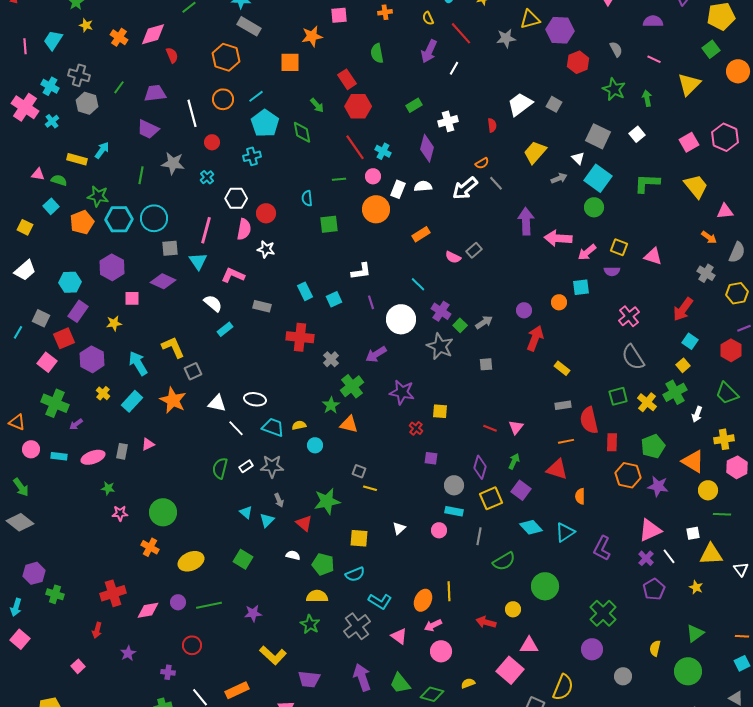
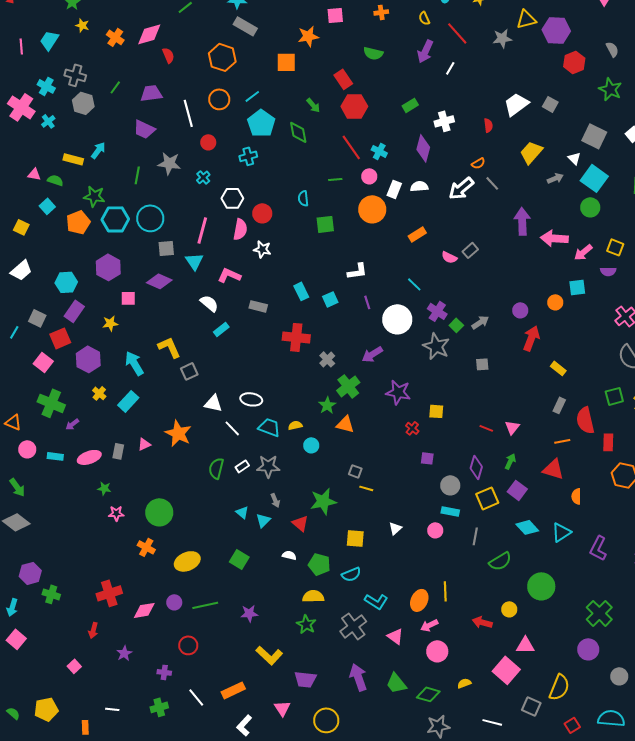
green semicircle: (377, 53) -> (373, 53), turned -66
orange star: (173, 400) -> (178, 433), moved
gray rectangle: (563, 405) -> (559, 405), turned -56

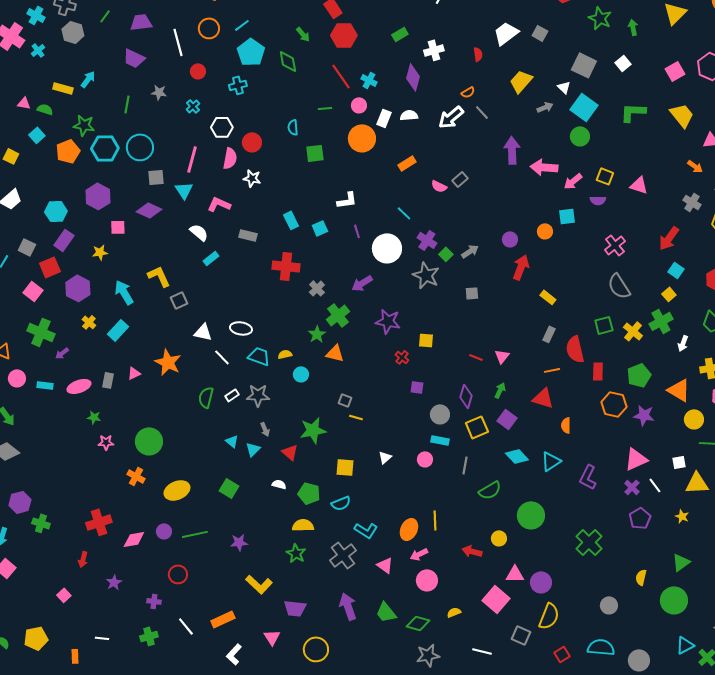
gray star: (169, 163) -> (159, 92), size x0.7
purple circle: (588, 649) -> (541, 582), moved

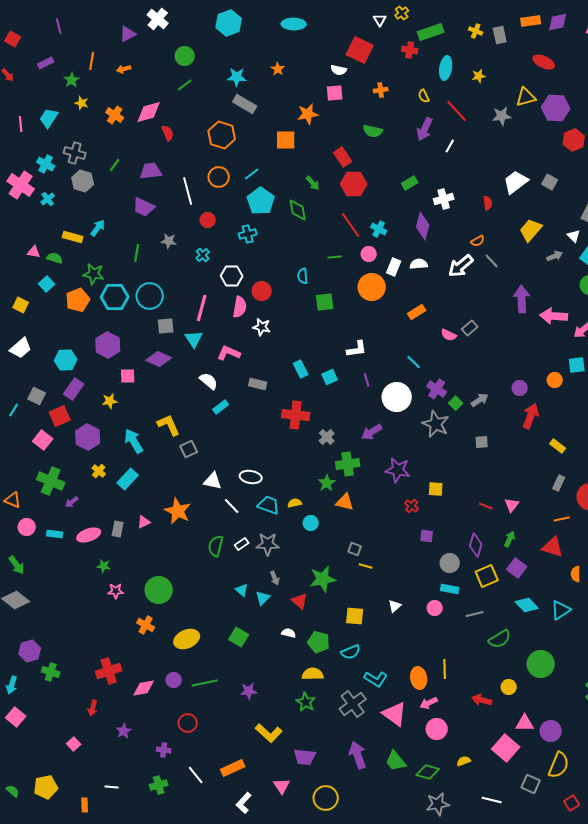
green cross: (338, 315) -> (348, 464), turned 30
gray line: (465, 465) -> (475, 614), turned 66
orange ellipse: (409, 529) -> (419, 678), turned -35
pink triangle: (385, 565) -> (395, 714), size x1.5

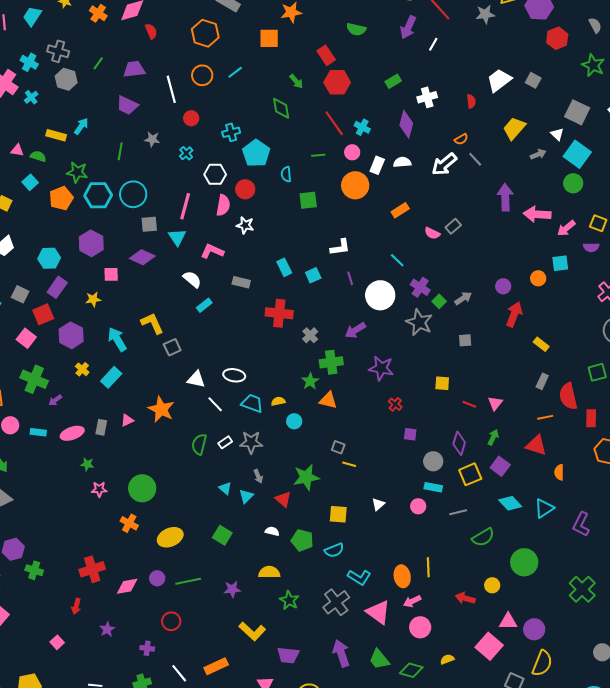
cyan pentagon: (261, 201) -> (256, 153), moved
yellow square: (436, 489) -> (442, 383), moved
yellow semicircle: (313, 674) -> (269, 572), moved

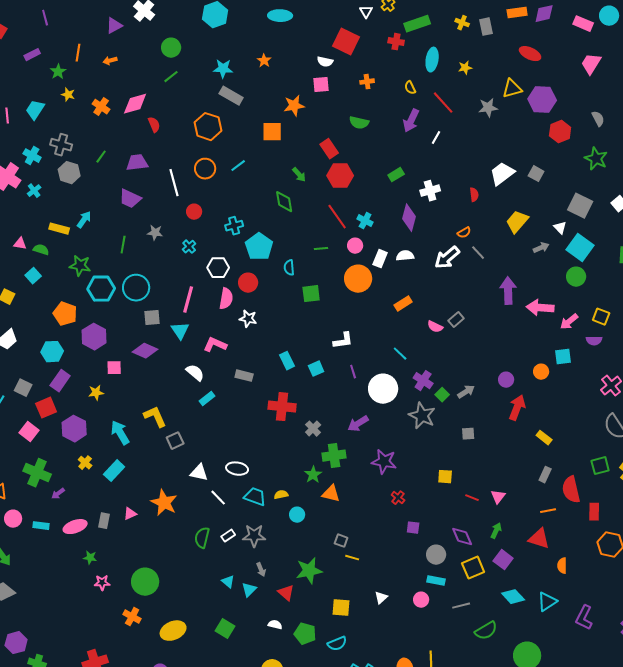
orange pentagon: (61, 198) -> (65, 314), moved, turned -30
purple diamond: (459, 443) -> (462, 537), turned -40

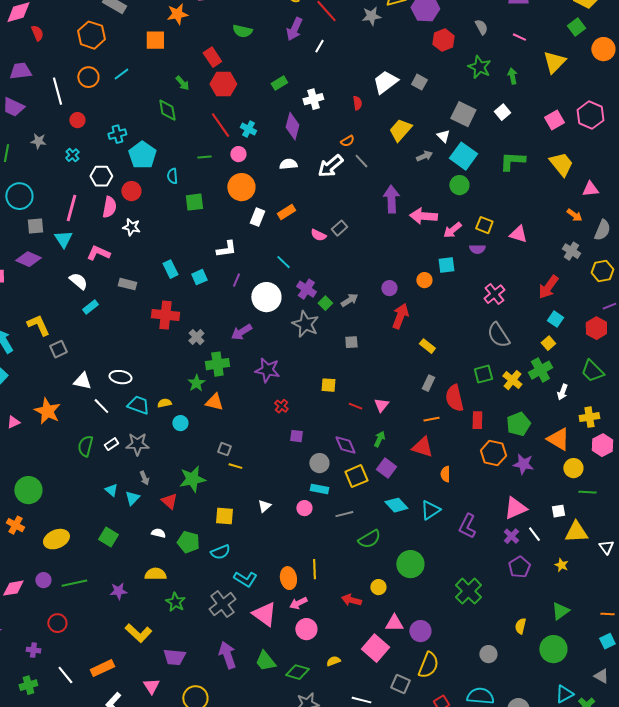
white rectangle: (380, 259) -> (257, 217), moved
purple line: (353, 372) -> (236, 280), turned 40

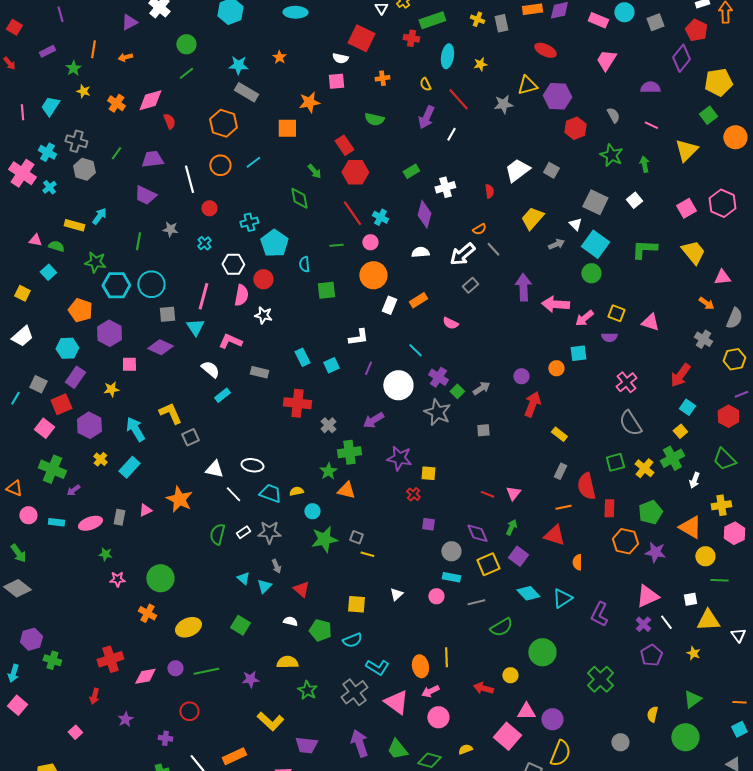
gray rectangle: (339, 228) -> (470, 285), moved
yellow square: (328, 385) -> (428, 473), moved
green star: (192, 479) -> (324, 539), moved

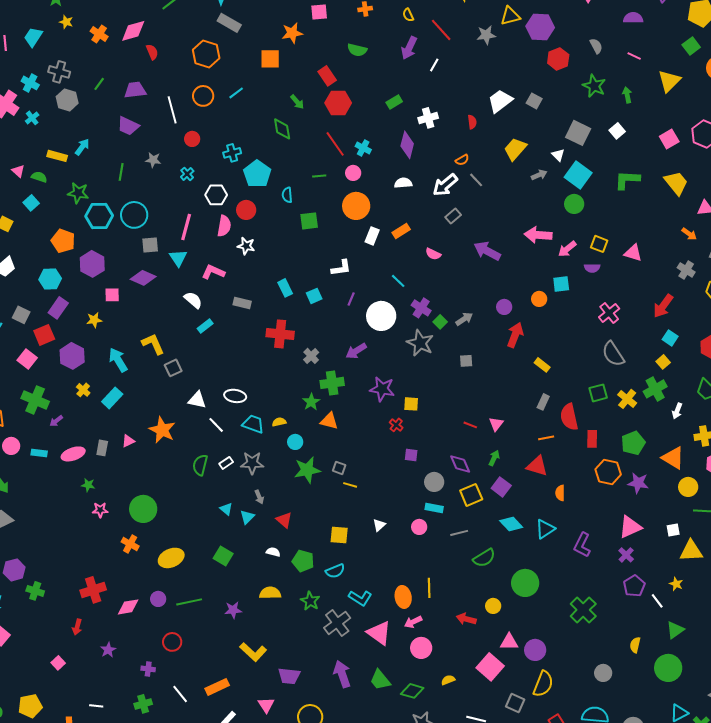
pink triangle: (35, 240) -> (18, 171), turned 32
purple arrow: (523, 287) -> (487, 251), moved, turned -60
white line: (666, 622) -> (657, 601), moved
green star: (307, 690) -> (310, 601), moved

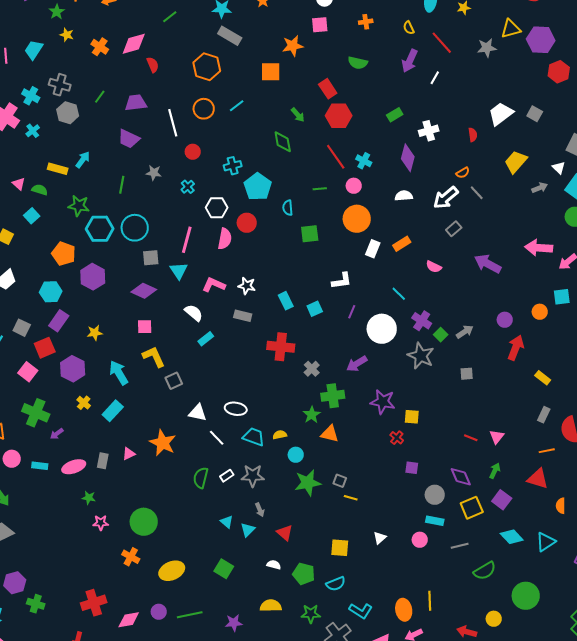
white star: (246, 246) -> (247, 286), moved
pink square: (112, 295) -> (145, 327), moved
green star: (310, 601) -> (311, 614), turned -30

